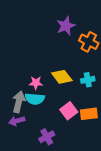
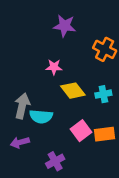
purple star: (66, 26) -> (65, 26), moved, turned 30
pink star: (36, 83) -> (54, 67), moved
gray arrow: (19, 102) -> (22, 106), moved

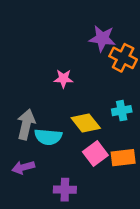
purple star: (65, 26) -> (102, 38), moved
yellow diamond: (73, 91) -> (86, 123), moved
purple cross: (55, 161) -> (65, 190), turned 30

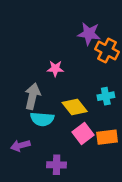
gray arrow: (26, 124) -> (32, 96), moved

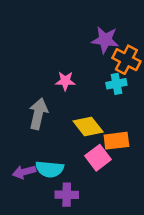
cyan cross: (106, 96) -> (116, 84), moved
cyan semicircle: (42, 119) -> (50, 169), moved
orange rectangle: (107, 137) -> (116, 141), moved

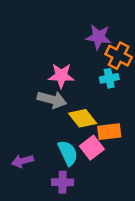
pink star: (65, 81) -> (61, 76), size x1.4
gray arrow: (38, 114) -> (52, 100), moved, turned 92
cyan semicircle: (50, 169) -> (68, 153), moved, turned -120

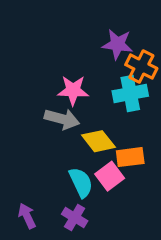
cyan cross: (109, 78) -> (130, 94), size x1.5
purple arrow: (23, 161) -> (27, 216), moved, turned 80
purple cross: (63, 182) -> (75, 217), turned 30

